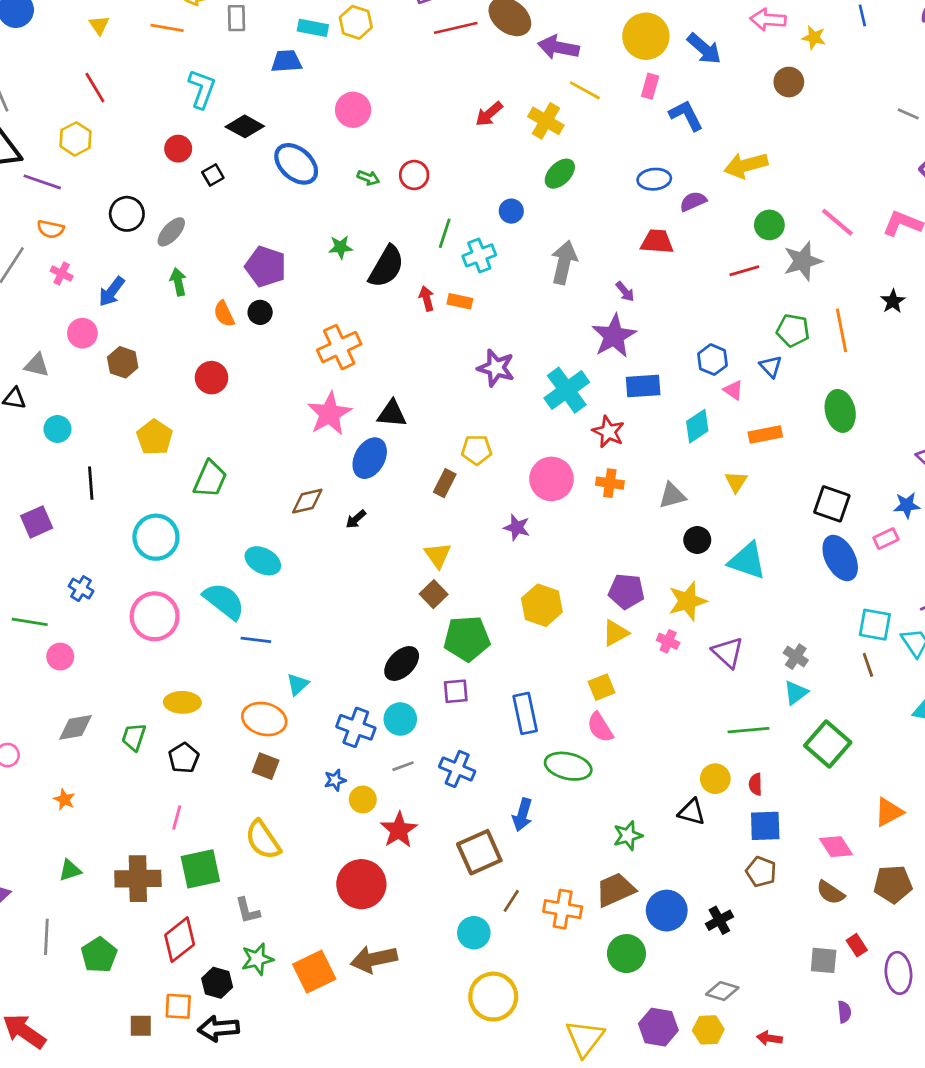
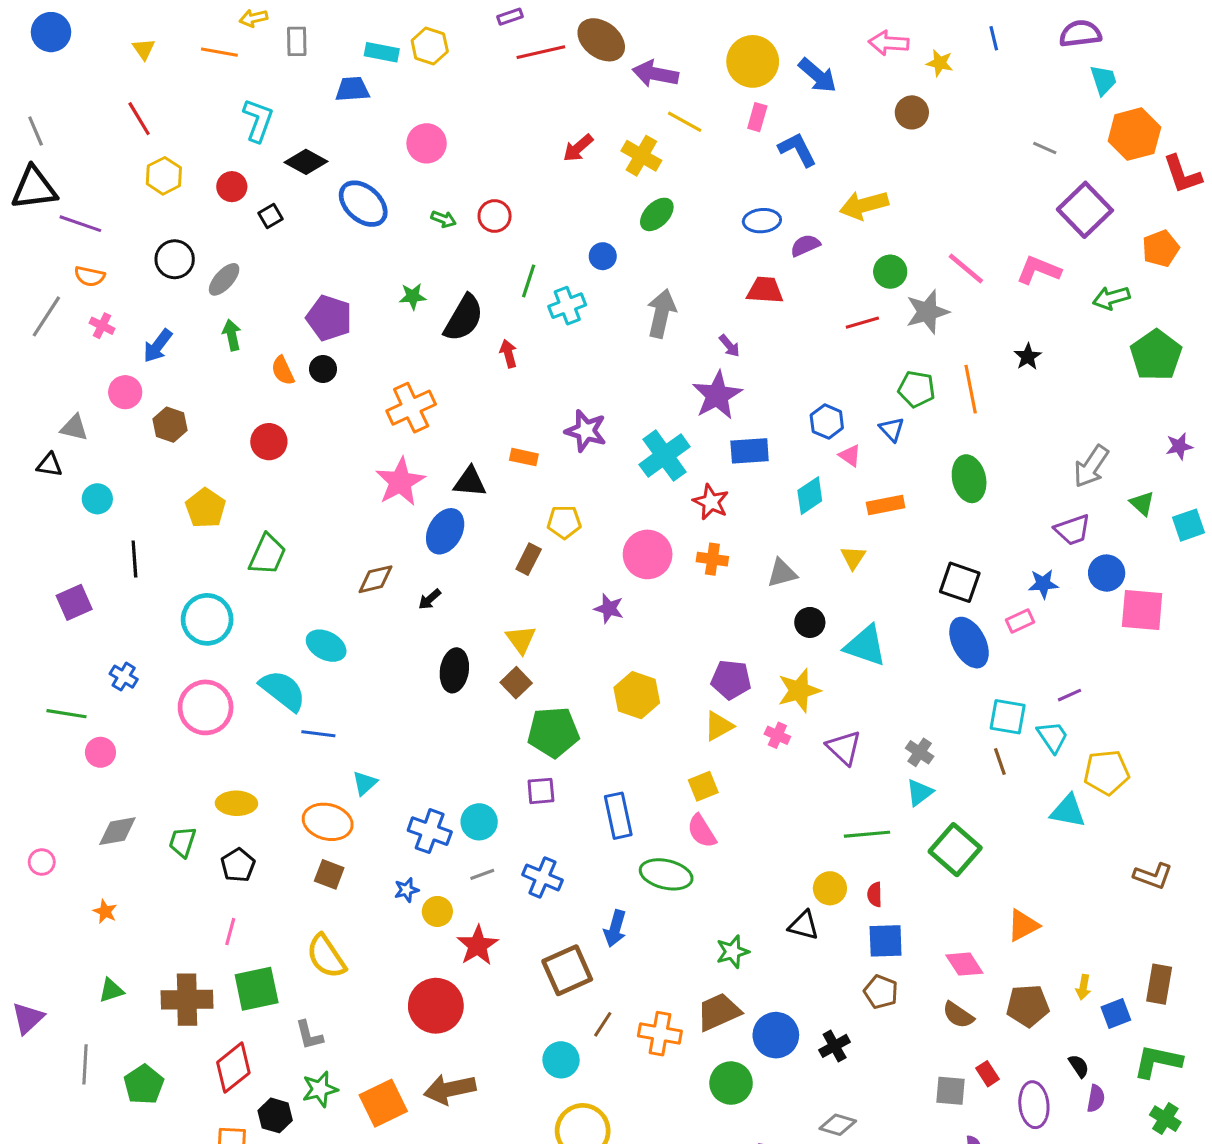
yellow hexagon: (75, 139) -> (164, 176), moved
orange rectangle: (460, 301) -> (524, 457), moved
black ellipse: (402, 663) -> (454, 670), moved, turned -36

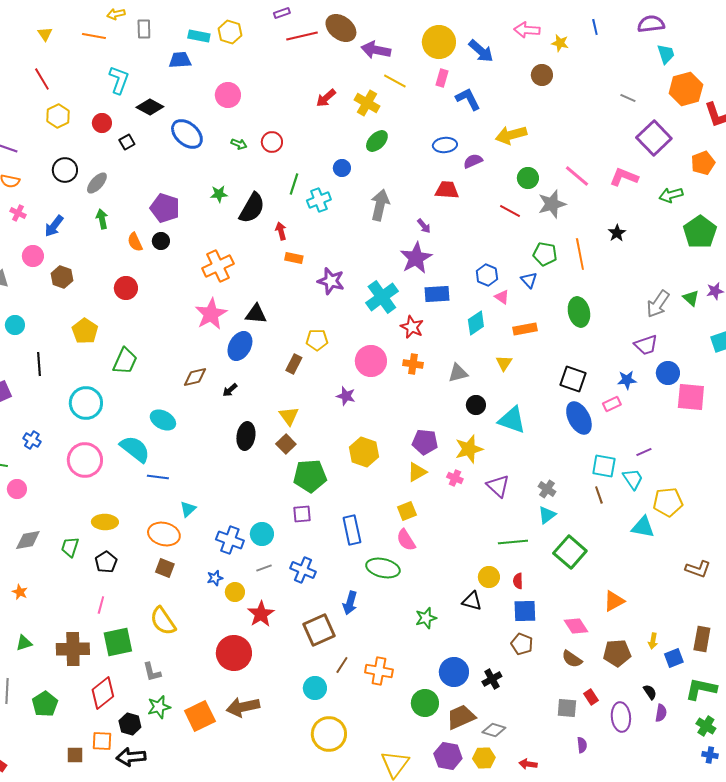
red line: (862, 323) -> (510, 211), turned 45
orange rectangle: (524, 457) -> (294, 258), moved
green triangle: (1142, 503) -> (691, 298), moved
brown trapezoid: (719, 1012) -> (461, 717), moved

